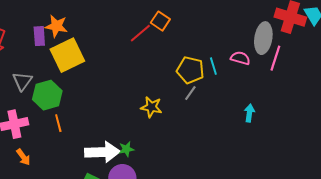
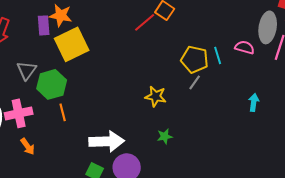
green star: (126, 149) -> (165, 136), moved

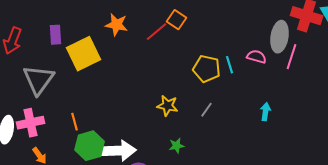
orange star: (61, 15) -> (117, 25), moved
gray triangle: (27, 70) -> (39, 80), size x1.6
gray line: (195, 82) -> (207, 110), moved
green hexagon: (52, 84) -> (90, 146), moved

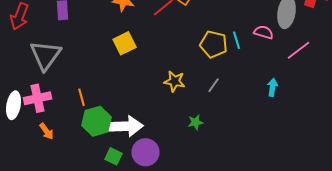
yellow square: (84, 54) -> (124, 43), moved, size x0.7
pink line: (292, 57) -> (298, 50), moved, turned 35
green star: (177, 146) -> (196, 122), moved

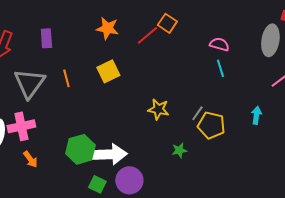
pink semicircle: (264, 32) -> (219, 44), moved
yellow pentagon: (214, 44) -> (211, 125), moved
orange line: (82, 97) -> (66, 78), moved

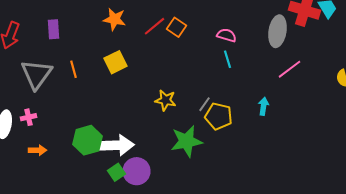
orange square: (167, 23) -> (176, 27), moved
pink cross: (21, 126) -> (28, 117), size x0.6
green star: (179, 150) -> (186, 141), size x2.0
orange arrow: (30, 159) -> (38, 150), turned -54
green square: (97, 184) -> (116, 172), moved, turned 30

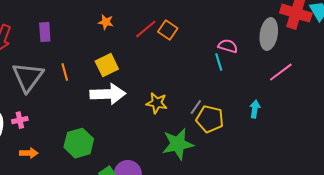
orange star: (114, 19) -> (106, 22), size x0.7
pink semicircle: (226, 35) -> (228, 46), moved
white arrow: (116, 145) -> (108, 94), moved

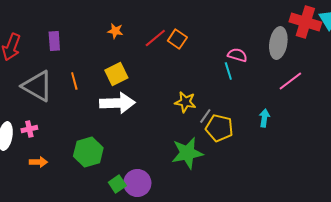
gray triangle: (28, 77) -> (37, 86), turned -36
yellow star: (157, 103) -> (185, 102), moved

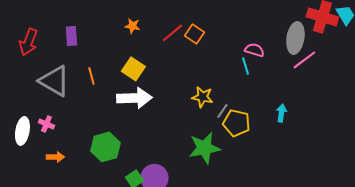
yellow square: (116, 74) -> (133, 69), turned -30
pink line: (290, 81) -> (304, 60), moved
pink cross: (29, 129) -> (46, 124), turned 35

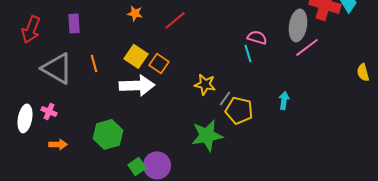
orange square: (194, 34) -> (159, 63), moved

